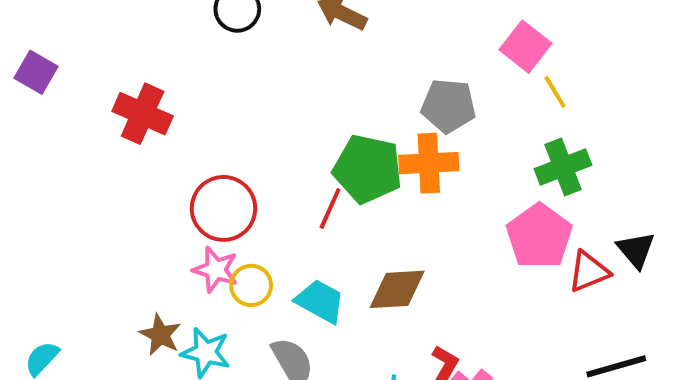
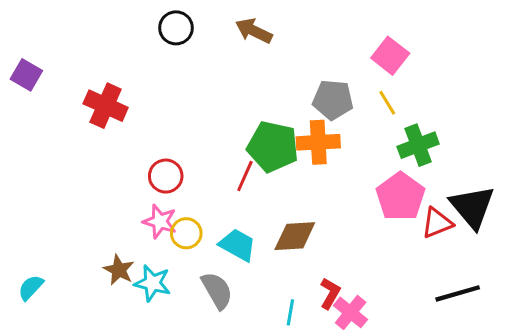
yellow line: (555, 92) -> (387, 103), moved
red circle: (223, 208) -> (166, 176), size x0.7
black triangle: (636, 250) -> (472, 207), size x1.6

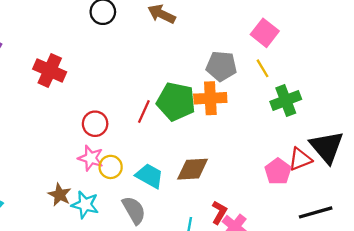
red line: (245, 176) -> (144, 112), moved
pink pentagon: (400, 197) -> (278, 171), moved, size x0.7

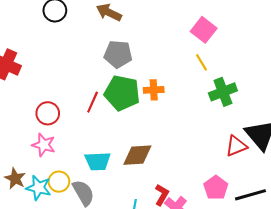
gray pentagon: (221, 66) -> (118, 54), moved
orange cross: (210, 98) -> (154, 90), size x0.7
yellow circle: (111, 167) -> (59, 182), moved
pink pentagon: (278, 171) -> (216, 188), moved
cyan trapezoid: (149, 176) -> (98, 161), turned 148

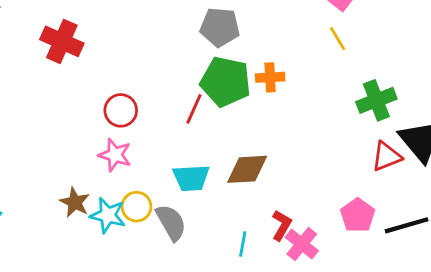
green cross: (223, 92) -> (376, 100), moved
red line: (93, 102) -> (194, 109), moved

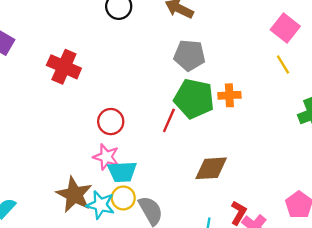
cyan trapezoid: (191, 178) -> (122, 172), moved
brown star: (75, 202) -> (74, 195), size x1.5

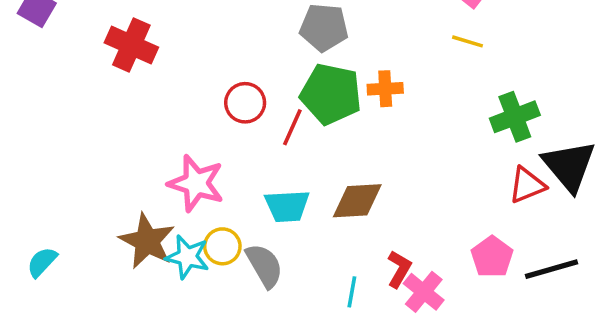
yellow line: (283, 64) -> (467, 41), turned -42
red circle: (111, 122) -> (245, 103), moved
pink star: (106, 157) -> (196, 183), size x1.4
cyan trapezoid: (122, 172) -> (287, 206), moved

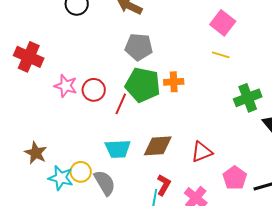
pink star: (196, 183) -> (66, 86), moved, size x0.7
red triangle: (527, 185) -> (202, 152), moved
brown star: (147, 241) -> (36, 153), moved, size x0.7
red L-shape: (399, 269) -> (164, 185), moved

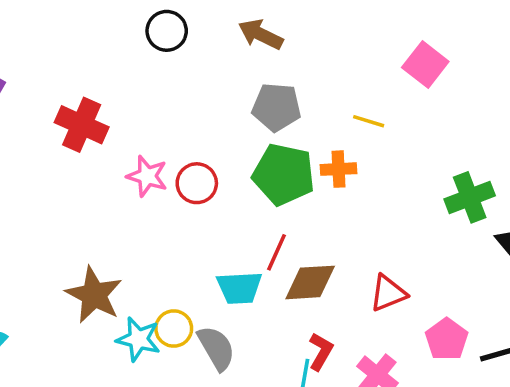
yellow line: (221, 55) -> (369, 121), moved
red line: (121, 104) -> (277, 252), moved
brown star: (36, 153) -> (94, 295), size x1.4

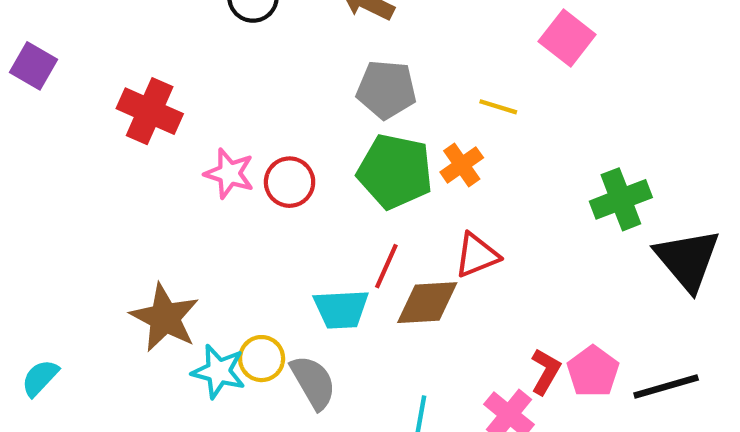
orange cross: (339, 169) -> (462, 165), turned -32
red triangle: (388, 293) -> (477, 255), moved
red L-shape: (321, 352) -> (546, 371), moved

